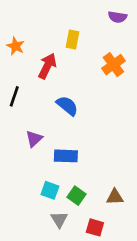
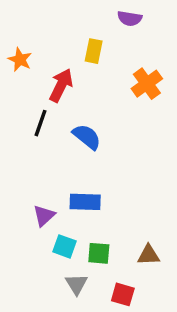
purple semicircle: (117, 17) -> (130, 18), moved
black line: (14, 96) -> (41, 123), moved
purple triangle: (34, 139) -> (44, 216), moved
green square: (76, 196) -> (99, 253), turned -30

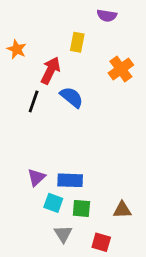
blue semicircle: (87, 137) -> (72, 97), moved
blue rectangle: (85, 202) -> (70, 180), moved

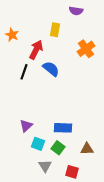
blue rectangle: (70, 180) -> (63, 128), moved
green square: (81, 208) -> (58, 148), turned 32

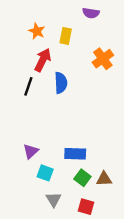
orange star: (12, 35) -> (37, 31), moved
blue semicircle: (51, 69) -> (61, 83), turned 48
green square: (58, 148) -> (82, 178), moved

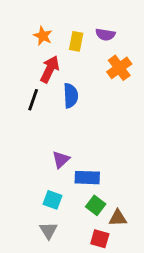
purple semicircle: (91, 13) -> (105, 34), moved
purple triangle: (31, 151) -> (61, 160), moved
brown triangle: (104, 179) -> (118, 218), moved
gray triangle: (54, 199) -> (48, 230), moved

